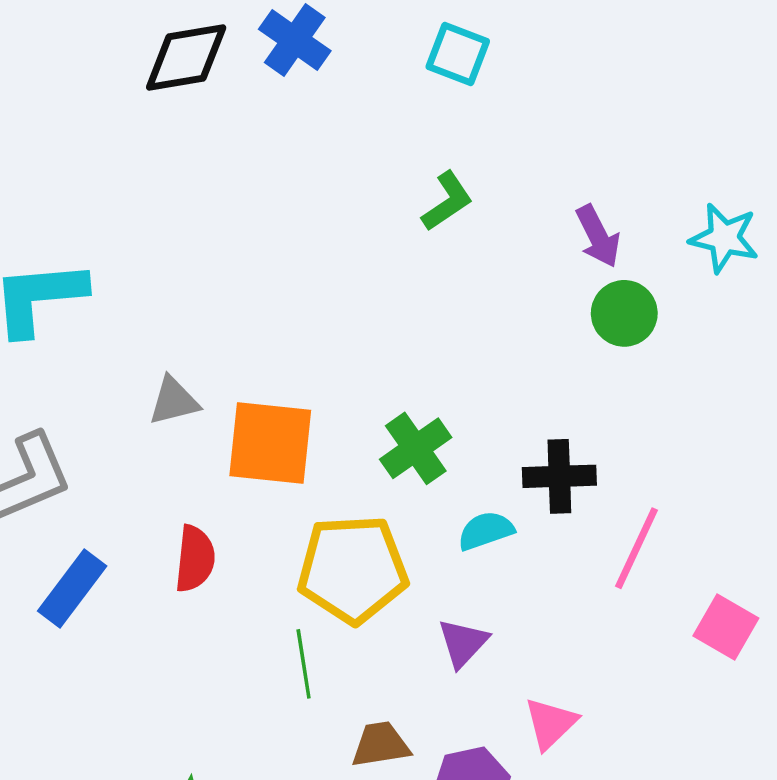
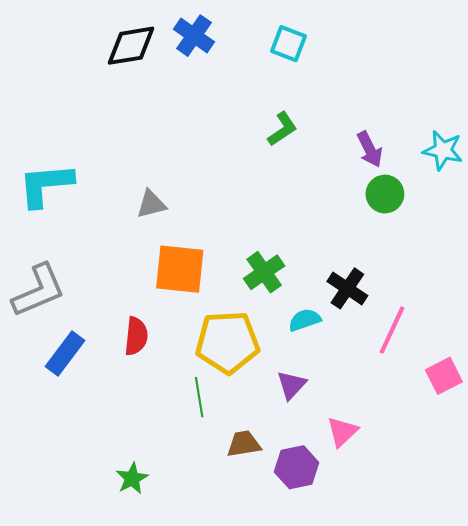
gray triangle: (174, 401) -> (151, 204), moved
black cross: (559, 476) -> (347, 288), turned 36
pink square: (726, 627) -> (444, 376), turned 33

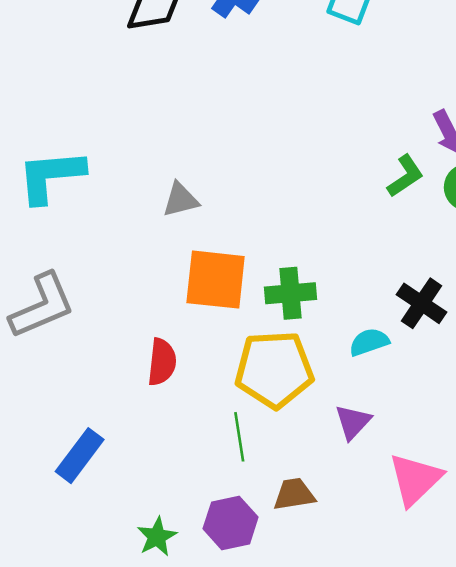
green L-shape: (282, 129) -> (405, 176), moved
green cross: (264, 272) -> (290, 293), moved, turned 30
blue rectangle: (65, 353) -> (80, 456), moved
pink triangle: (342, 432) -> (415, 479), size x1.4
purple hexagon: (297, 467) -> (231, 523), moved

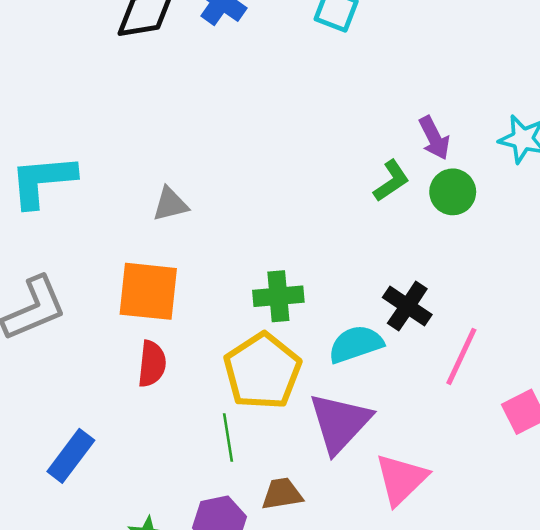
orange square: (216, 280) -> (148, 291), moved
cyan semicircle: (369, 342) -> (356, 344), size x1.4
yellow pentagon: (274, 369) -> (262, 371), turned -30
purple triangle: (353, 422) -> (340, 423), size x1.8

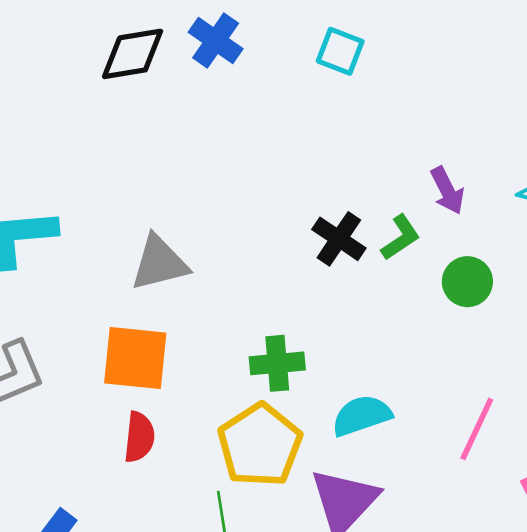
green circle: (453, 192) -> (467, 282), moved
gray triangle: (170, 204) -> (159, 263), size x1.5
black cross: (407, 306) -> (339, 239), moved

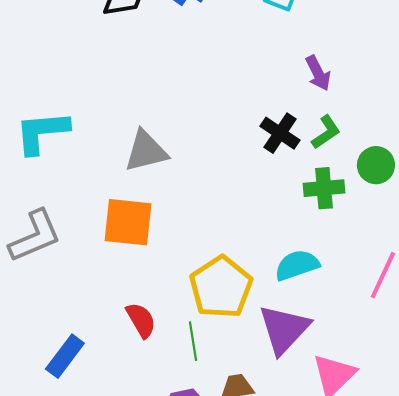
purple arrow: (447, 191) -> (318, 73), moved
green cross: (277, 363) -> (324, 188), moved
red semicircle: (139, 437) -> (141, 320), moved, turned -36

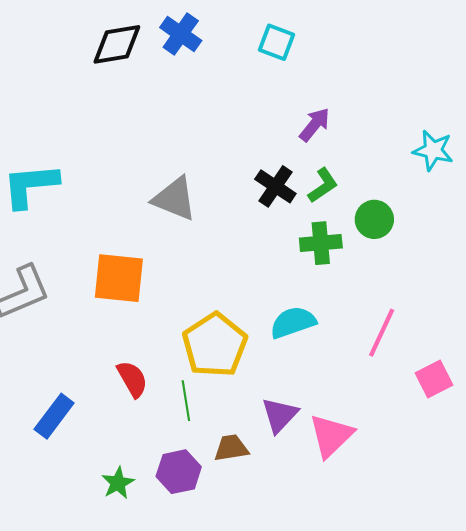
purple arrow: (318, 73) -> (315, 125), turned -114
gray triangle: (146, 151) -> (175, 199), moved, turned 36
purple triangle: (284, 329) -> (280, 415), moved, size x0.7

